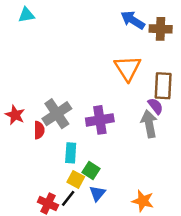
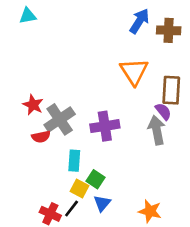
blue arrow: (133, 20) -> (139, 21), turned 90
red star: (15, 115) -> (33, 105), moved
red semicircle: (39, 130) -> (41, 137), turned 78

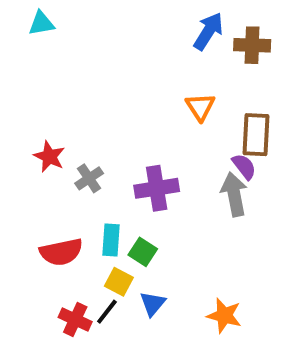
orange triangle: (134, 72) -> (200, 107), size x0.7
gray cross: (60, 119) -> (89, 178), size x0.6
red semicircle: (41, 137) -> (61, 252), moved, size x1.5
green square: (95, 179) -> (143, 252), moved

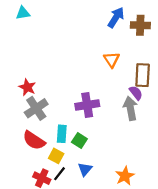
gray cross: (89, 178) -> (36, 108), moved, size x1.5
red semicircle: (61, 252) -> (34, 140), turned 45
yellow square: (119, 282) -> (56, 156), moved
orange star: (224, 316) -> (125, 176), turned 30

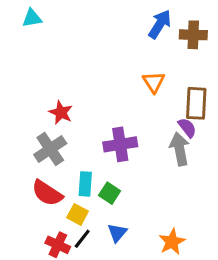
red star: (27, 87) -> (61, 112), moved

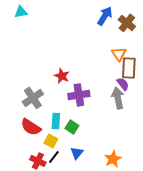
brown cross: (193, 35) -> (127, 23), turned 36
orange triangle: (154, 82) -> (119, 54), moved
red star: (61, 112) -> (62, 76), moved

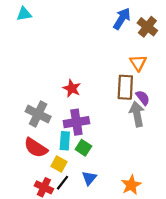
brown rectangle: (129, 68) -> (125, 87), moved
purple cross: (79, 95) -> (76, 122), moved
gray cross: (33, 98) -> (38, 114), turned -30

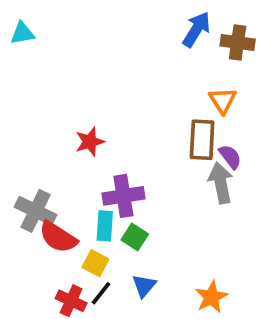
cyan triangle: (24, 14) -> (22, 33), moved
brown cross: (147, 27) -> (238, 43), turned -30
red star: (72, 88) -> (90, 142), moved, turned 30
gray cross: (38, 114) -> (36, 211), moved

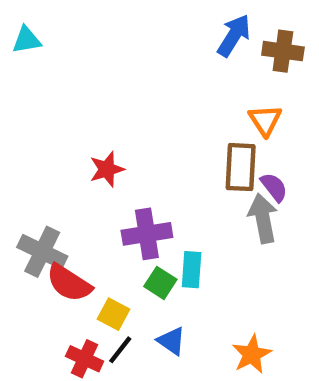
cyan rectangle: (105, 226) -> (192, 270), moved
blue triangle: (144, 286) -> (171, 341), turned -35

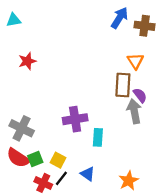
red star: (107, 169) -> (27, 61), moved
red semicircle: (69, 283) -> (18, 158), moved
green square: (160, 283) -> (35, 159), moved, turned 35

